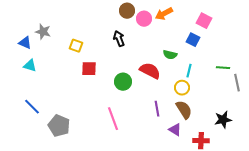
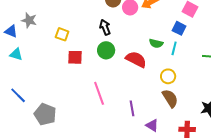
cyan line: (189, 71) -> (174, 48), moved
green circle: (123, 82) -> (106, 50), moved
purple line: (157, 109) -> (132, 108), moved
pink line: (113, 119) -> (99, 93), moved
purple triangle: (175, 130) -> (152, 125), moved

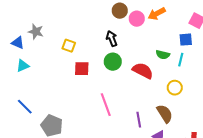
blue square: (179, 28) -> (186, 40), turned -32
cyan triangle: (16, 54) -> (23, 66), turned -40
brown semicircle: (170, 98) -> (165, 114), moved

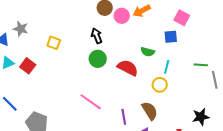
cyan line: (181, 60) -> (167, 67), moved
red square: (82, 69) -> (28, 66), moved, turned 35
pink line: (106, 105) -> (91, 102), turned -35

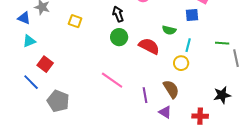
red square: (28, 66) -> (45, 64), moved

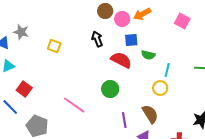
blue square: (192, 15) -> (131, 40), moved
green circle: (119, 37) -> (110, 89), moved
red semicircle: (149, 46) -> (121, 60), moved
pink line: (112, 80) -> (74, 105), moved

